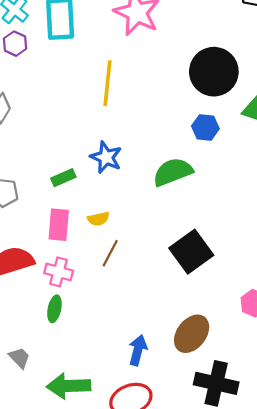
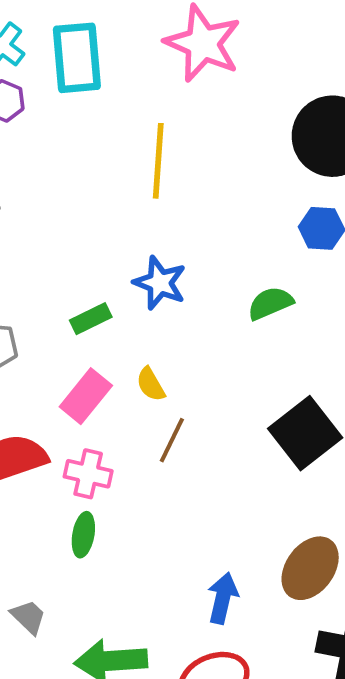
green semicircle: (173, 172) -> (270, 303), size x0.7
yellow semicircle: (98, 219) -> (151, 384), turned 75
pink rectangle: (59, 225) -> (86, 396), turned 36

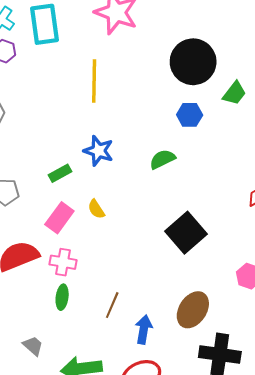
brown line: (172, 440) -> (112, 305), moved

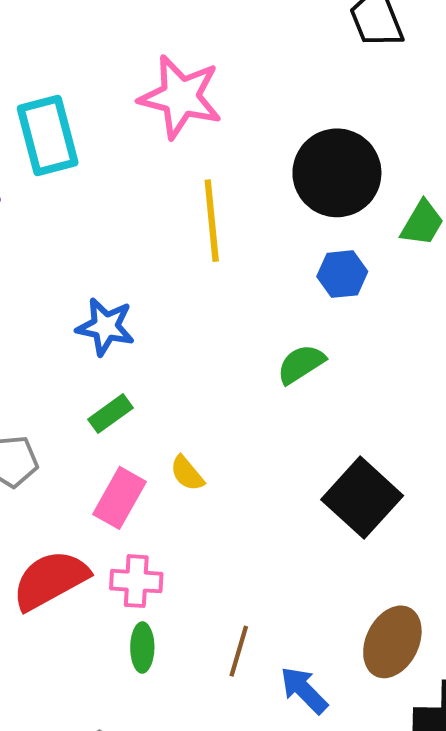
yellow line: (94, 81) -> (212, 221), moved
blue star: (99, 151) -> (105, 327), moved
blue arrow: (144, 329) -> (304, 690), turned -48

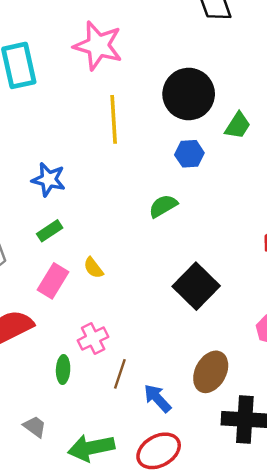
pink cross: (136, 581) -> (93, 339), moved, turned -32

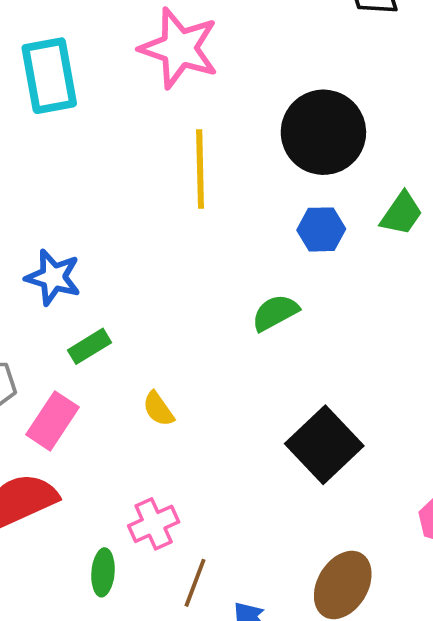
green trapezoid: (238, 126) -> (402, 214), moved
blue star: (49, 179) -> (53, 277), moved
pink rectangle: (53, 281) -> (53, 421), moved

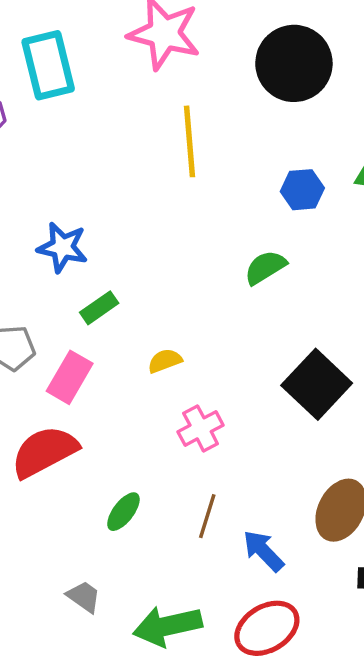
black circle: (323, 132) -> (294, 63), moved
yellow semicircle: (158, 409) -> (165, 361), turned 108
pink cross: (154, 524) -> (201, 428), moved
green ellipse: (103, 572) -> (123, 512), turned 36

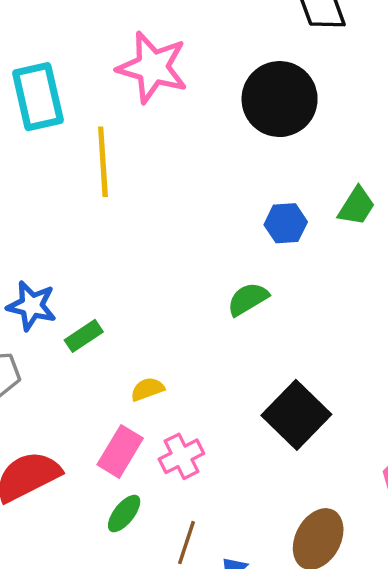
yellow line: (190, 141) -> (103, 162), moved
blue star: (62, 247) -> (32, 306), moved
pink rectangle: (70, 377) -> (120, 451), moved
green ellipse: (123, 512) -> (124, 513), moved

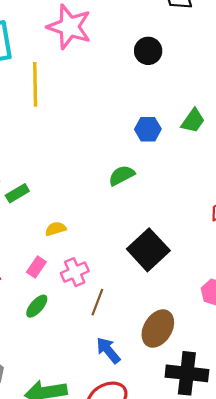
black circle: (280, 99) -> (148, 51), size x0.6
pink rectangle: (120, 451) -> (36, 267), size x0.7
brown line: (187, 543) -> (97, 302), moved

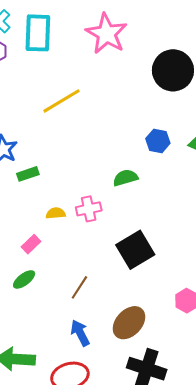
black circle: (148, 51) -> (173, 70), size x1.6
yellow line: (35, 84) -> (62, 101), moved, turned 48
pink cross: (75, 272) -> (89, 209), moved

